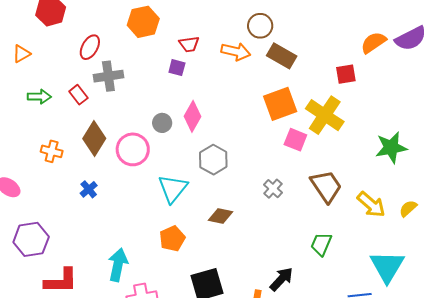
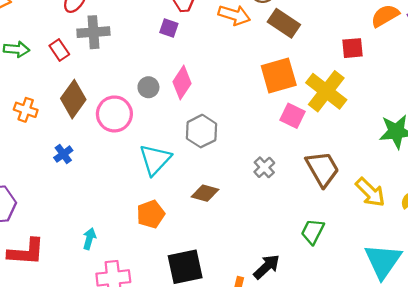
cyan arrow: (118, 265) -> (89, 239), size x0.6

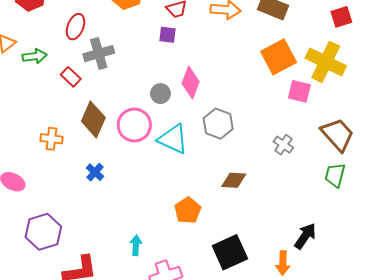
green arrow: (17, 49) -> (35, 56), moved
cyan triangle: (155, 160) -> (173, 139), moved, turned -36
green trapezoid: (313, 232) -> (335, 175), moved

